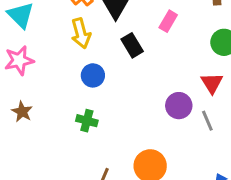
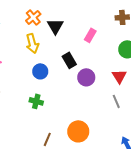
black rectangle: (132, 45) -> (69, 60), moved
purple circle: (179, 106) -> (86, 77), moved

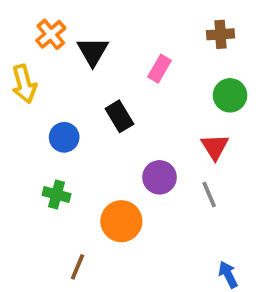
yellow arrow: (32, 43) -> (24, 84), moved
purple circle: (86, 77) -> (159, 177), moved
orange circle: (78, 131) -> (121, 221), moved

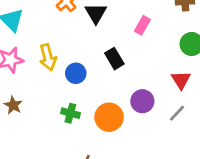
yellow arrow: (24, 84) -> (48, 57), moved
gray line: (209, 194) -> (177, 113), turned 66
orange circle: (121, 221) -> (109, 117), moved

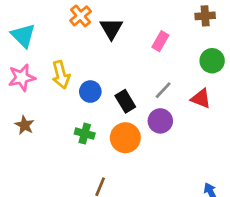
black rectangle: (114, 59) -> (125, 101), moved
red triangle: (181, 80) -> (201, 99), turned -36
gray line: (177, 113) -> (163, 90), moved

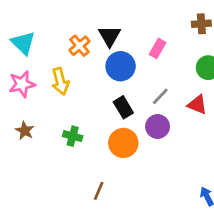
orange cross: (81, 16) -> (79, 46), moved
blue circle: (90, 92) -> (121, 66), moved, size x1.4
green cross: (85, 134) -> (73, 136), moved

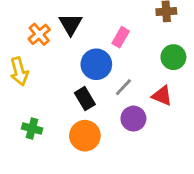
blue circle: (121, 66) -> (96, 64), moved
purple circle: (158, 126) -> (133, 119), moved

